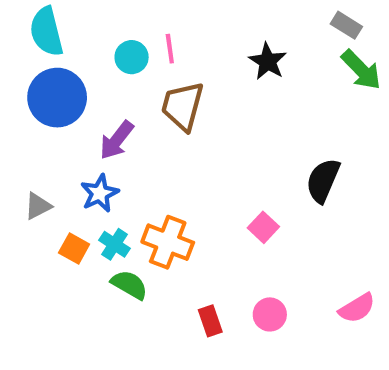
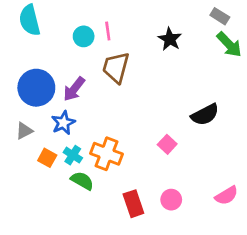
blue circle: (57, 98) -> (36, 88), moved
black semicircle: (323, 180) -> (205, 115), turned -140
red rectangle: (210, 321) -> (133, 204), size x1.4

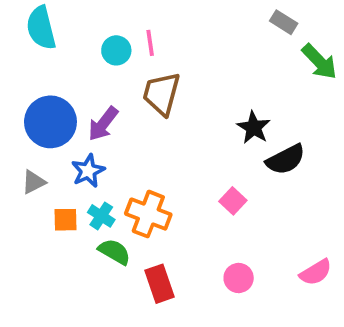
gray rectangle: (220, 16) -> (284, 22), moved
black star: (170, 39) -> (254, 128), moved
orange square: (47, 158) -> (66, 220), turned -30
red rectangle: (133, 204) -> (160, 284), moved

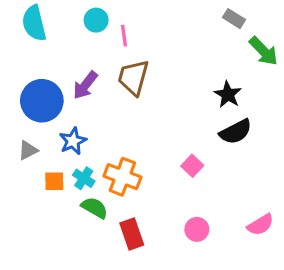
cyan circle: (116, 50) -> (96, 20), moved
purple arrow: (103, 124) -> (85, 85), moved
black star: (254, 128) -> (228, 95), moved

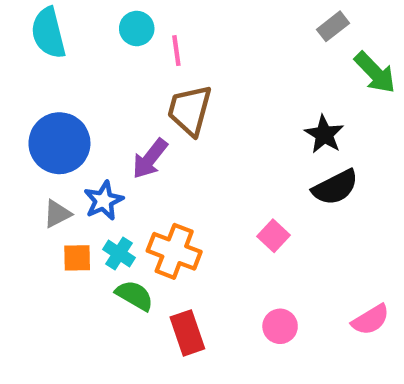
gray rectangle: (234, 19) -> (333, 26), turned -70
purple arrow: (85, 85) -> (150, 159), moved
gray triangle: (28, 150) -> (57, 214), moved

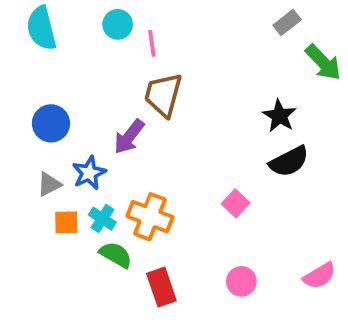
blue circle: (59, 143) -> (51, 123), size x0.7

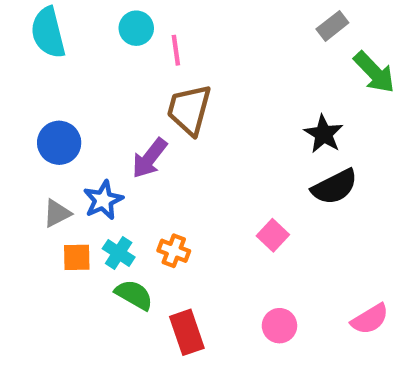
orange cross: (150, 217) -> (174, 251), size x0.6

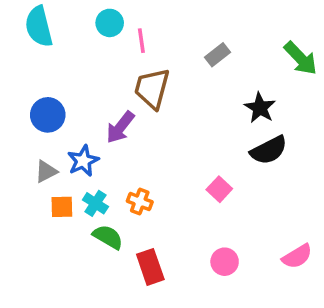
gray rectangle: (332, 26) -> (218, 55), moved

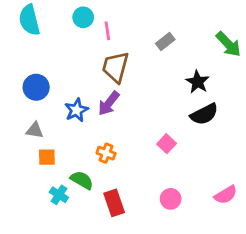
purple arrow: (120, 127) -> (109, 103), moved
blue star: (83, 161) -> (76, 110), moved
gray triangle: (46, 171) -> (35, 130), turned 36
cyan cross: (95, 203) -> (59, 195), moved

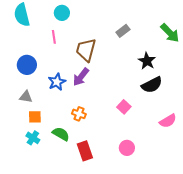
pink line: (107, 31) -> (54, 37), moved
cyan cross: (59, 195) -> (33, 138), moved
pink semicircle: (226, 195) -> (168, 121), moved

